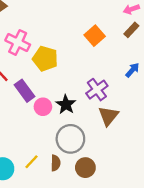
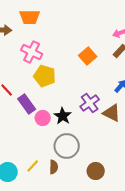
pink cross: (18, 42) -> (32, 52), moved
brown triangle: (108, 116) -> (112, 113), moved, turned -42
brown circle: (85, 168) -> (96, 171), moved

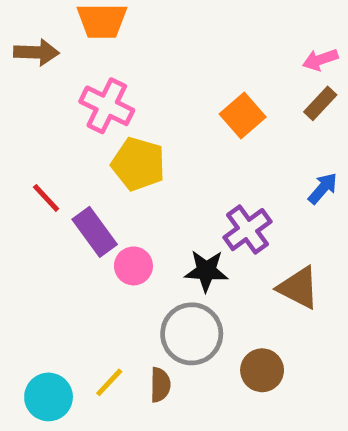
brown triangle: (112, 113) -> (298, 288), moved
black star: (63, 116) -> (206, 271), moved, turned -30
brown circle: (96, 171) -> (262, 370), moved

